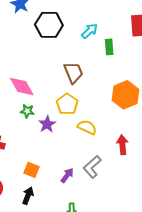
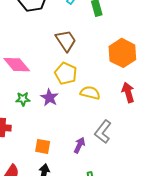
green star: (27, 111) -> (23, 99), moved
red arrow: (122, 145) -> (128, 92), moved

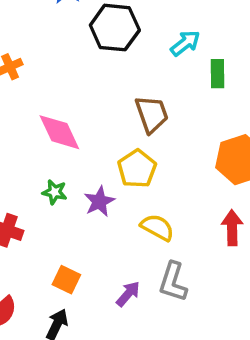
yellow semicircle: (90, 93) -> (157, 227), moved
gray L-shape: (103, 132) -> (173, 282), turned -35

